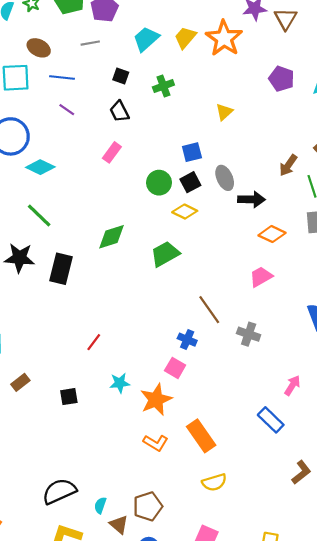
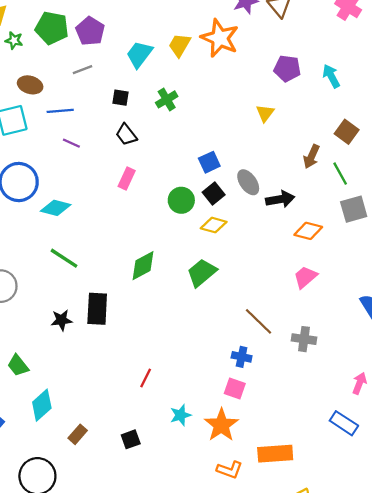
yellow triangle: (224, 112) -> (265, 113), moved
black star: (19, 258) -> (62, 320), moved, size x0.7
orange rectangle: (201, 436) -> (275, 454), turned -48

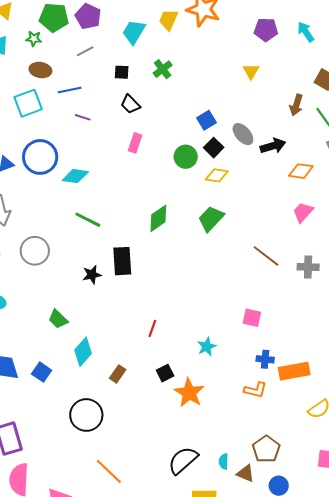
green star: (14, 40) -> (34, 39), moved
blue cross: (242, 357) -> (265, 359), moved
red line: (146, 378) -> (152, 328), moved
orange star: (221, 425) -> (189, 393), moved

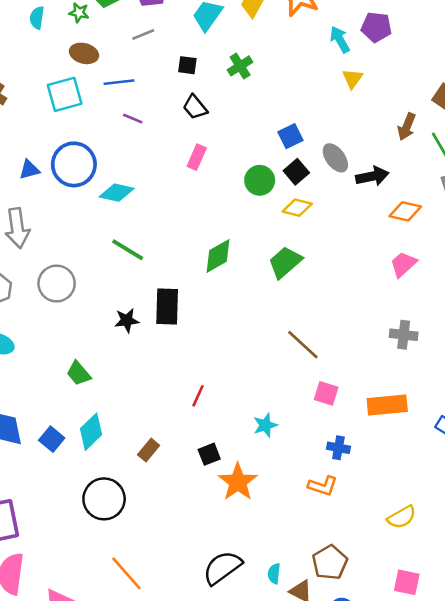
cyan arrow: (306, 32) -> (340, 39), moved
brown line: (266, 256) -> (303, 345), moved
cyan diamond: (83, 352) -> (91, 432), moved
orange rectangle: (294, 371) -> (387, 405), moved

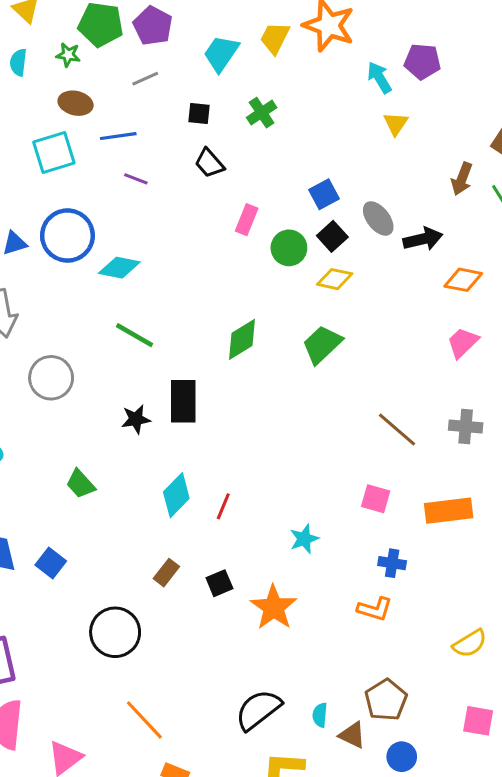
pink rectangle: (197, 157) -> (247, 220), moved
brown line: (303, 345) -> (397, 430), moved
cyan diamond: (91, 432) -> (176, 495), moved
black square: (209, 454) -> (219, 583), moved

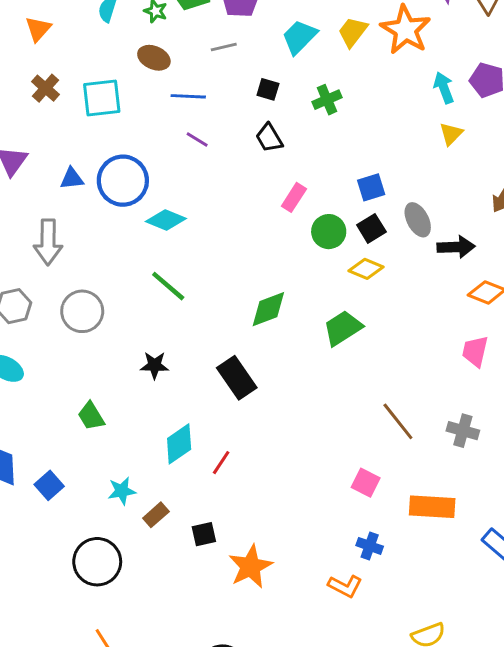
cyan square: (54, 153) -> (102, 98), moved
pink trapezoid: (463, 343) -> (475, 351), turned -44
black rectangle: (183, 401) -> (237, 378), moved, turned -45
cyan star: (304, 539) -> (122, 491), moved

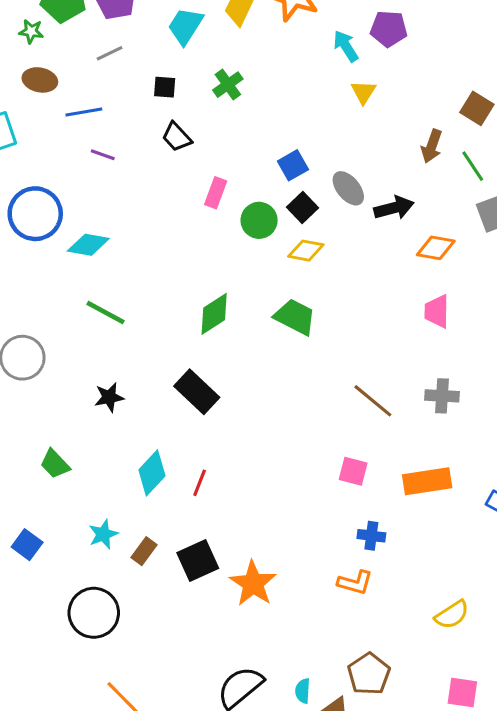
green trapezoid: (343, 328) -> (295, 317), turned 72
black square: (204, 534) -> (198, 560), size x1.5

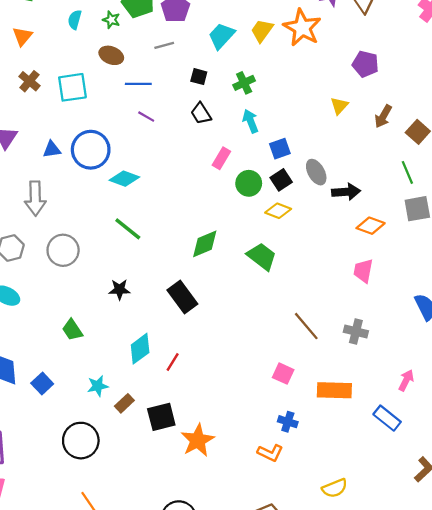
cyan arrow: (346, 46) -> (251, 121), moved
brown arrow: (432, 146) -> (383, 116), moved

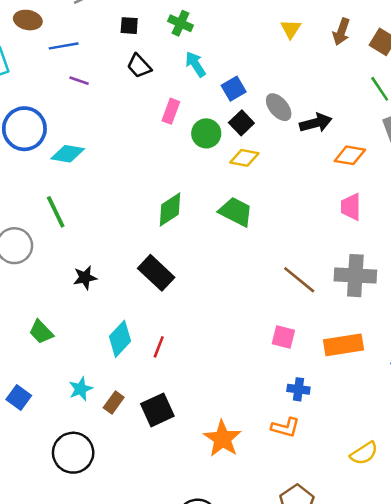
green cross: (244, 83) -> (181, 23), turned -30
green line: (128, 229) -> (56, 212), moved, turned 36
gray cross: (356, 332) -> (355, 276), size x1.5
orange star: (198, 440) -> (222, 439), moved

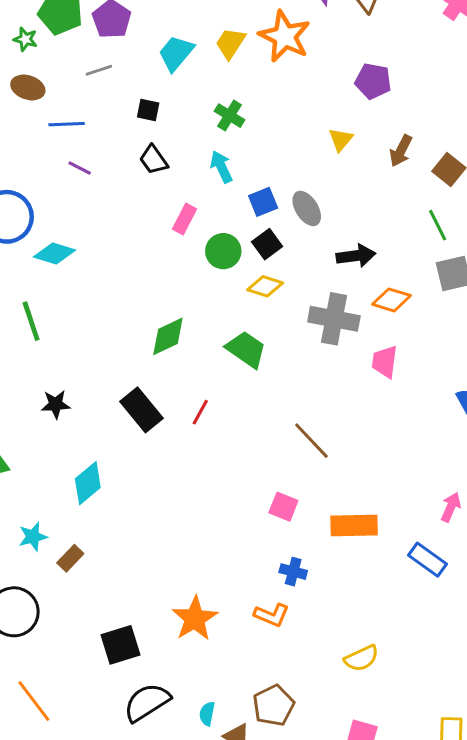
green cross: (181, 23) -> (229, 116), moved
gray ellipse: (279, 107) -> (307, 208), moved
gray cross: (355, 276) -> (334, 319), moved
red line: (159, 347) -> (200, 412), moved
black square: (157, 410) -> (121, 645), moved

